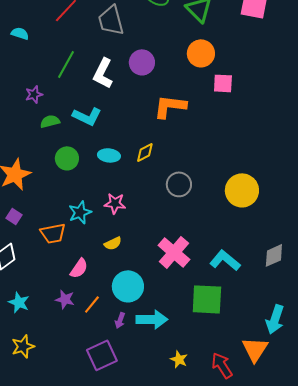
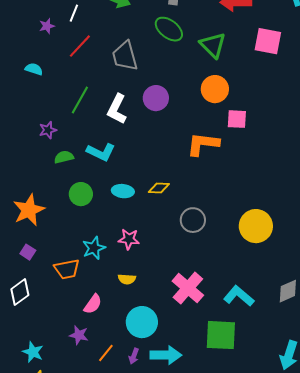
orange L-shape: (170, 106) -> (203, 144), moved
yellow diamond: (145, 152) -> (159, 188), turned 30
yellow semicircle: (113, 243) -> (127, 279), turned 30
cyan star: (19, 302) -> (33, 352), moved
orange line: (92, 304) -> (106, 353), moved

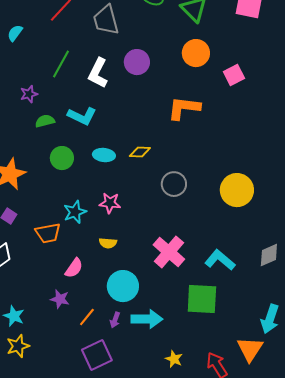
cyan semicircle: (34, 69) -> (15, 33), turned -72
pink square: (237, 119) -> (234, 75), moved, turned -30

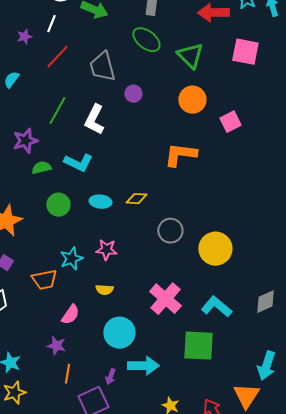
purple circle: (137, 62) -> (133, 94), moved, size x0.7
purple star: (29, 94) -> (25, 141), size x1.4
yellow circle: (237, 190) -> (215, 249), moved
orange line: (87, 317) -> (67, 374), moved, turned -30
purple arrow: (115, 320) -> (110, 377), moved

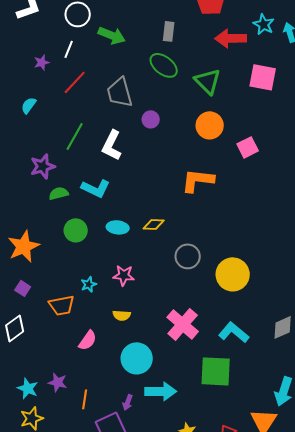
cyan star: (71, 259) -> (89, 284), size x0.7
purple star: (56, 346) -> (58, 382), moved

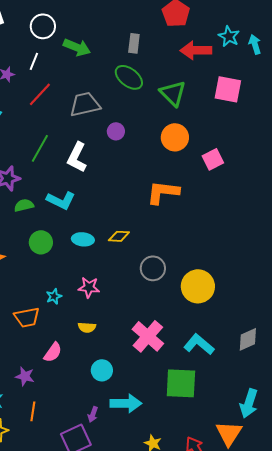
gray trapezoid: (120, 92) -> (85, 104), turned 92
cyan circle: (137, 358) -> (102, 370), size x0.7
purple star: (58, 382) -> (25, 376), moved
orange line: (85, 399) -> (33, 411), moved

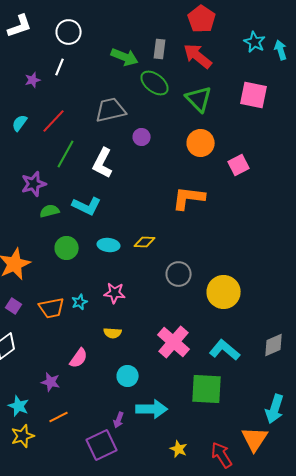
green arrow: (77, 47) -> (125, 57), moved
red arrow: (196, 50) -> (198, 56), moved, turned 40
red line: (40, 94) -> (54, 121), moved
orange trapezoid: (27, 317) -> (52, 308), moved
orange line: (33, 411) -> (59, 417), turned 54

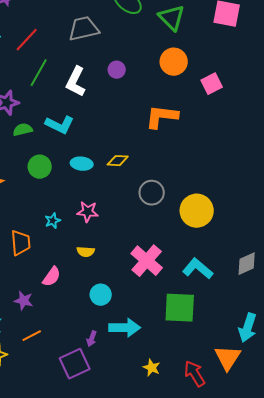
purple circle: (142, 137) -> (117, 70), moved
orange trapezoid: (52, 308) -> (21, 243), moved, turned -84

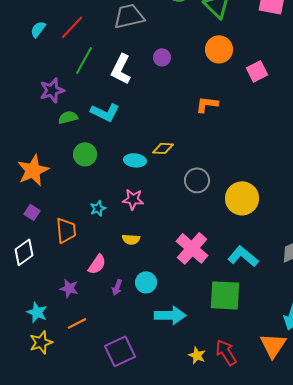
orange L-shape: (162, 117) -> (207, 104), size x0.7
cyan ellipse: (82, 164) -> (135, 160), moved
purple arrow: (92, 339) -> (117, 287), moved
red arrow: (195, 374) -> (226, 352), moved

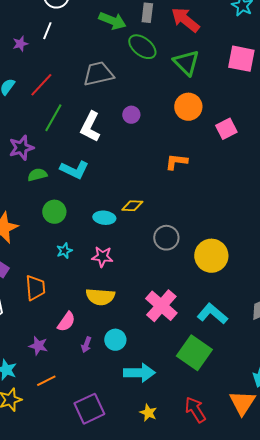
cyan star: (98, 208) -> (64, 251), moved
yellow semicircle: (131, 239) -> (100, 297), size x1.6
green square: (225, 295) -> (194, 353), turned 32
yellow star: (197, 355) -> (148, 413), moved

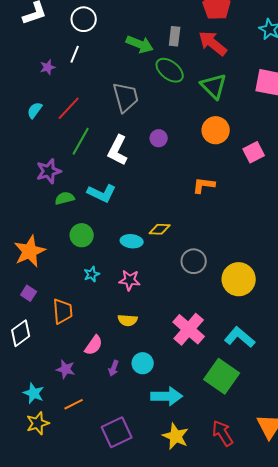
gray trapezoid: (98, 74) -> (126, 97), turned 88
yellow semicircle: (100, 297) -> (128, 320), size x0.7
yellow star: (148, 413) -> (176, 436), size x1.5

